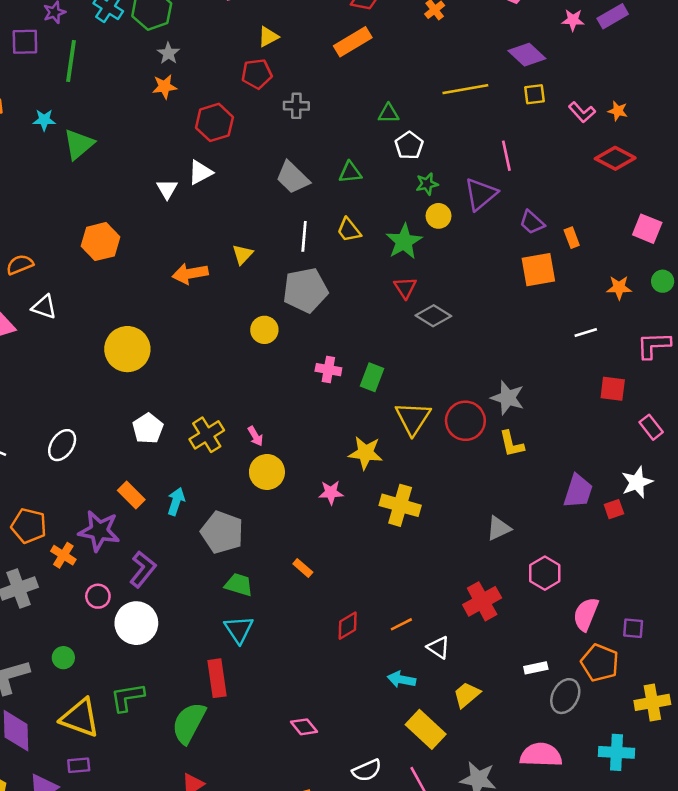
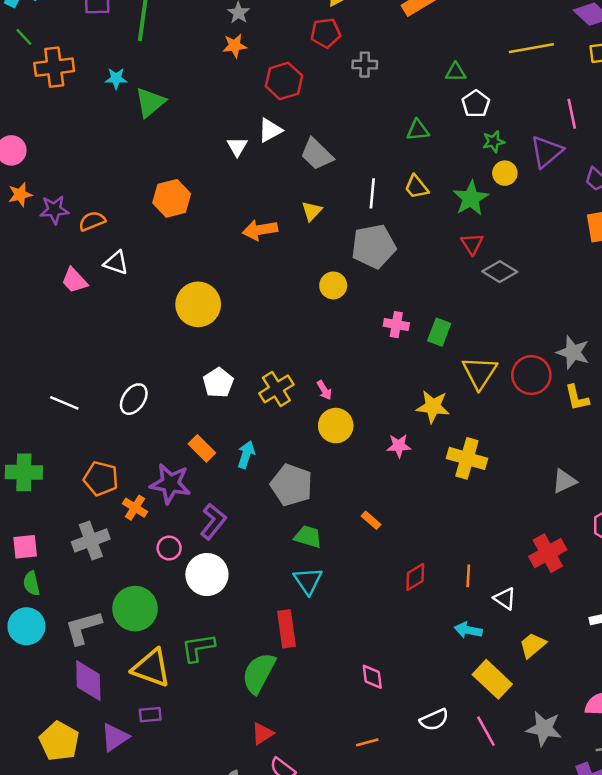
gray trapezoid: (293, 177) -> (317, 154), moved
orange line: (401, 624) -> (468, 576), turned -60
green circle: (63, 658) -> (135, 609), size x2.0
pink diamond: (304, 727) -> (372, 677), turned 32

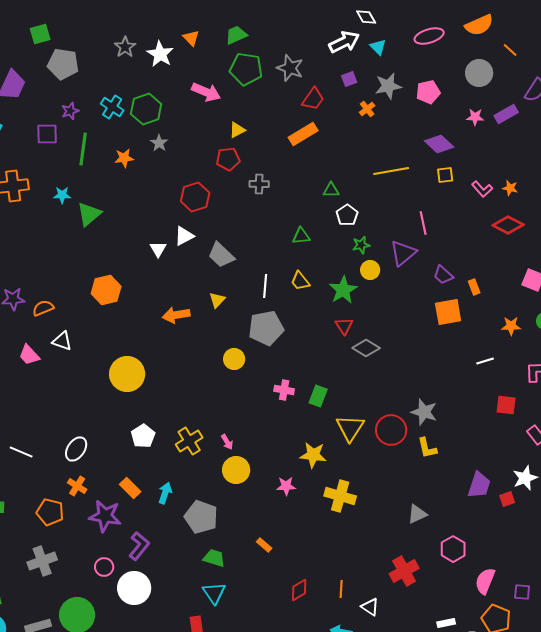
orange star: (235, 46) -> (124, 158), moved
orange cross: (135, 508) -> (77, 486), moved

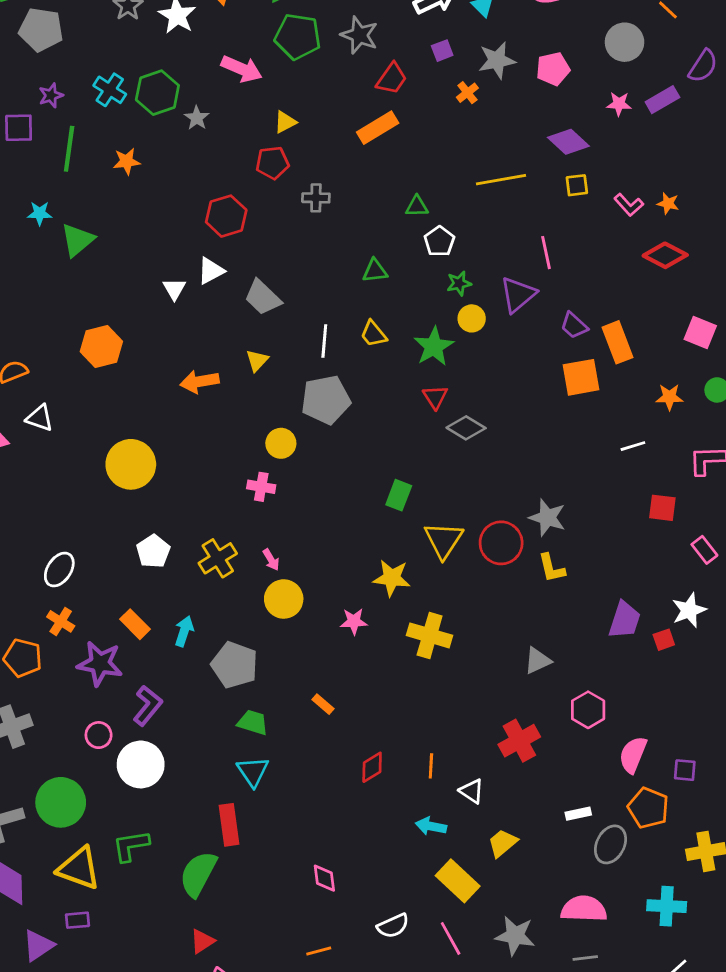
gray star: (159, 143) -> (197, 118), moved
orange rectangle: (474, 287) -> (618, 342), size x1.8
pink cross: (284, 390) -> (261, 487), moved

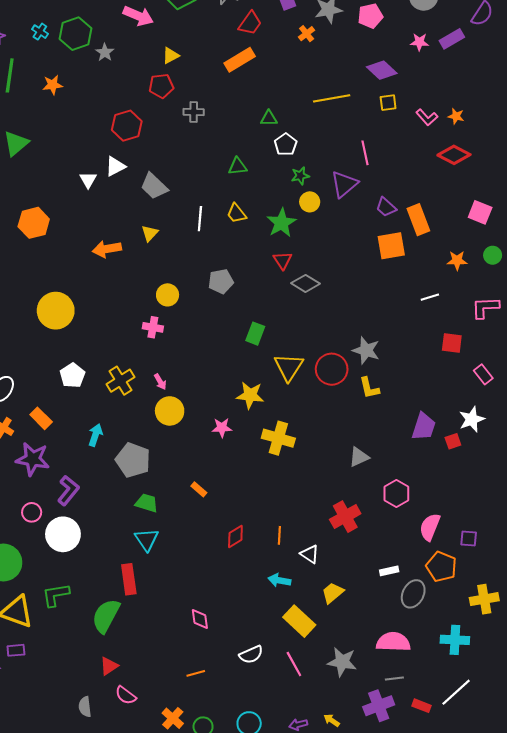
cyan cross: (110, 90) -> (40, 32), size x0.7
gray pentagon: (326, 400) -> (221, 281), moved, size x0.7
orange rectangle: (135, 624) -> (41, 418), moved

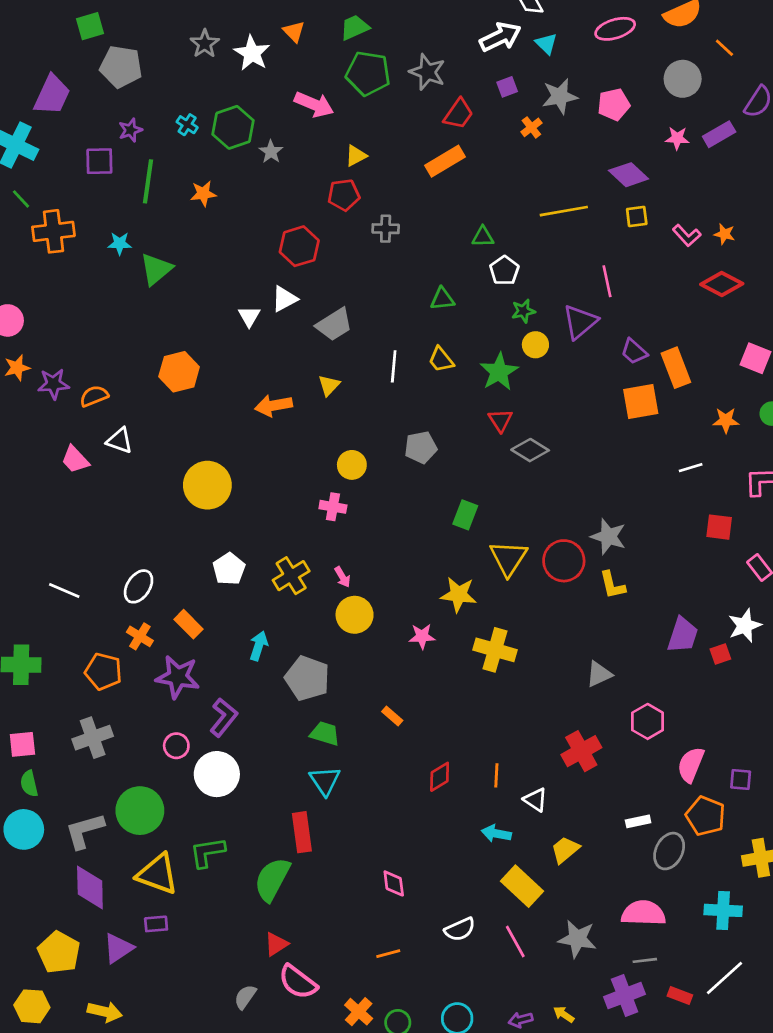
gray trapezoid: (154, 186) -> (334, 325), turned -76
pink semicircle: (126, 695) -> (298, 982), size x1.4
gray semicircle: (85, 707) -> (245, 997), turned 42

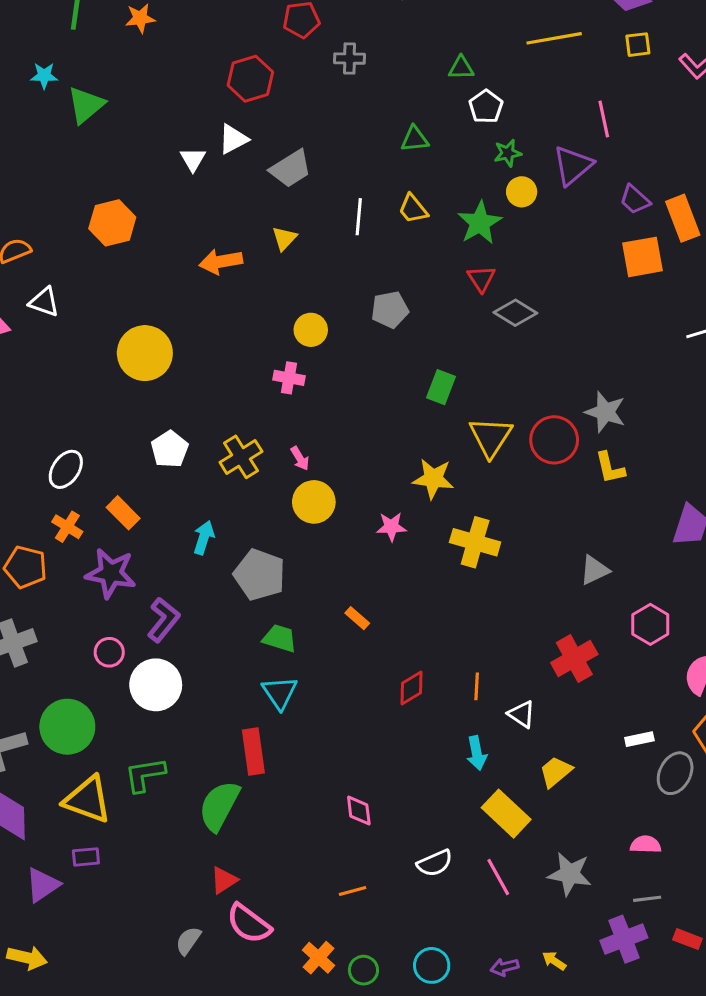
cyan arrow: (496, 833) -> (477, 753), turned -112
pink semicircle: (643, 913) -> (646, 845), size x0.6

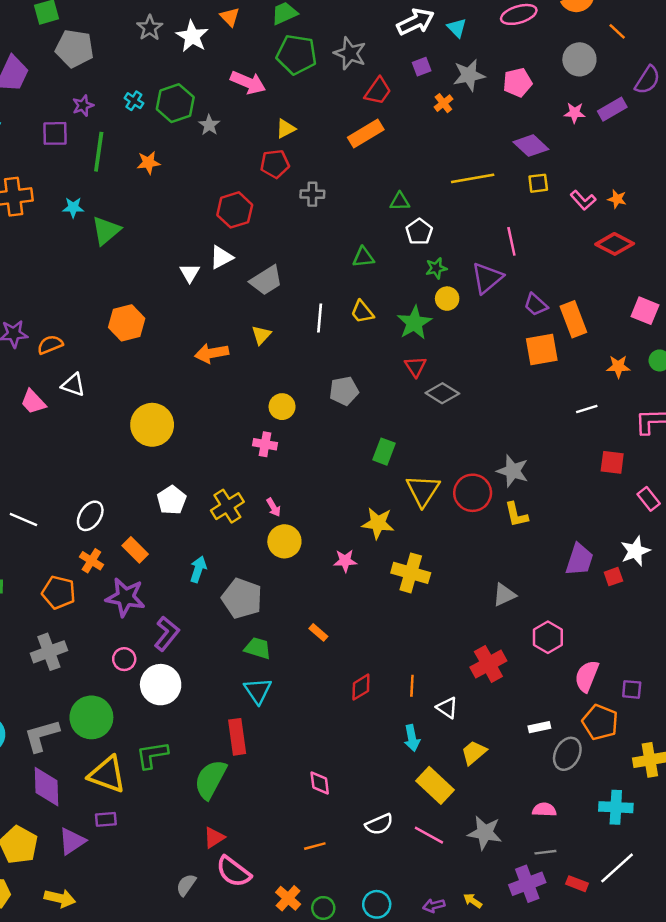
pink line: (498, 877) -> (429, 835), turned -32

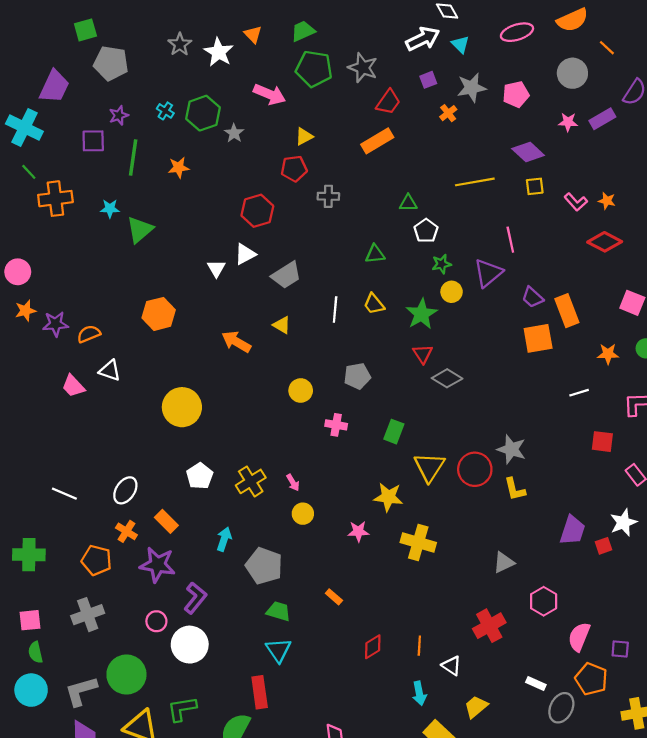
yellow triangle: (261, 335) -> (282, 325), turned -42
orange arrow: (212, 353) -> (236, 342), turned 40
pink cross: (265, 444) -> (336, 425), moved
yellow circle: (284, 541) -> (303, 514), size x0.7
white rectangle: (539, 727) -> (536, 683), turned 36

